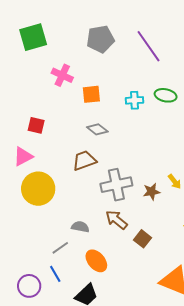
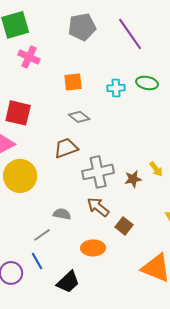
pink cross: (62, 75) -> (29, 57), moved
red square: (36, 125) -> (18, 113), size x1.5
orange ellipse: (96, 261) -> (93, 248), moved, turned -50

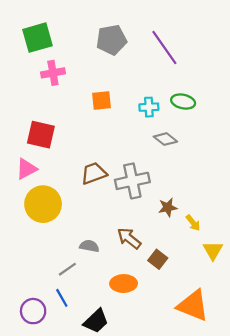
pink cross: (29, 57) -> (53, 73), turned -35
gray diamond: (79, 117) -> (165, 139), moved
yellow arrow: (156, 169) -> (193, 223), moved
gray cross: (98, 172) -> (132, 181), moved

